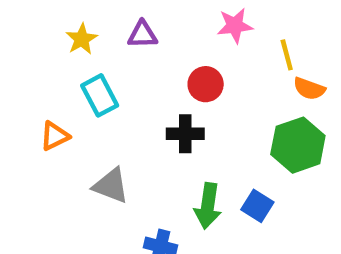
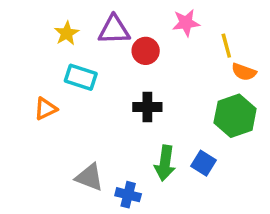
purple triangle: (142, 35) -> (114, 30), size x1.4
red circle: (206, 84) -> (146, 51), moved
cyan rectangle: (100, 95) -> (81, 77), turned -44
gray triangle: (111, 186) -> (89, 177), moved

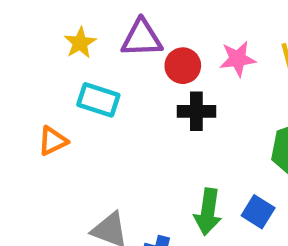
pink star: (186, 23) -> (238, 59), moved
black cross: (147, 107) -> (196, 111), moved

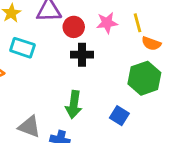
green arrow: (208, 212) -> (74, 104), moved

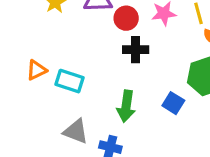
cyan rectangle: (22, 48) -> (69, 81), moved
blue square: (119, 116) -> (173, 103), moved

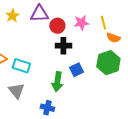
blue square: (173, 103) -> (76, 70), moved, turned 32
gray triangle: (76, 131) -> (16, 91), moved, turned 30

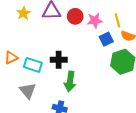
red circle: (57, 26) -> (75, 16), moved
black cross: (63, 46) -> (59, 60), moved
blue square: (76, 70) -> (106, 39), moved

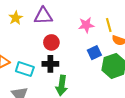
red circle: (75, 16) -> (51, 42), moved
blue square: (106, 39) -> (94, 53), moved

